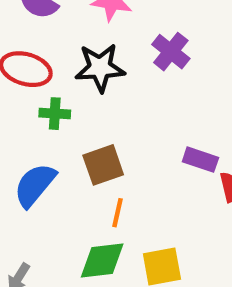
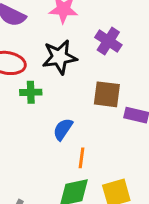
brown square: (103, 165) -> (107, 94), moved, turned 32
blue semicircle: (35, 185) -> (63, 129), moved, size x0.7

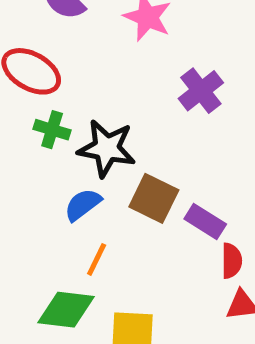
black star: (60, 57) -> (107, 148), moved
brown square: (107, 94) -> (154, 198), moved

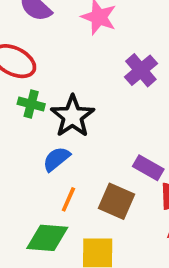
black star: (107, 148) -> (72, 116), turned 30
brown square: (154, 198) -> (117, 201), moved

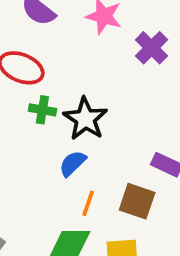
purple cross: (141, 70) -> (152, 48), moved

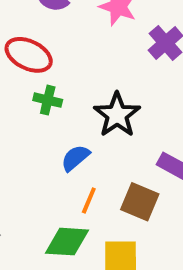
black star: (85, 119) -> (117, 115), moved

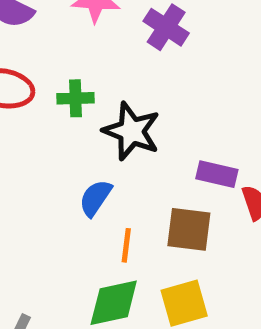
green cross: (48, 100) -> (75, 98), moved

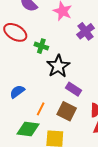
purple rectangle: (217, 174) -> (73, 89), moved
blue semicircle: (95, 198) -> (17, 92), moved

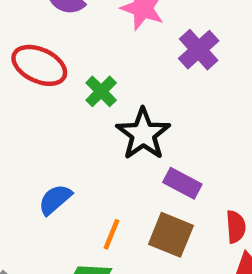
green cross: (41, 46) -> (101, 91), turned 32

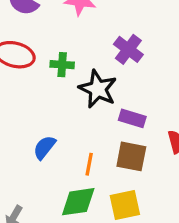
purple cross: (199, 50) -> (128, 49), moved
green cross: (101, 91) -> (62, 65), turned -30

